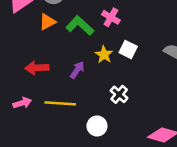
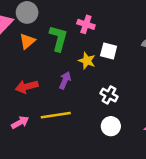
green L-shape: (80, 26) -> (58, 38), turned 75
white circle: (97, 126) -> (111, 126), moved

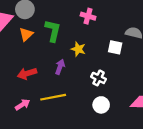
pink cross: (86, 24) -> (88, 16), moved
white square: (109, 51) -> (115, 47), moved

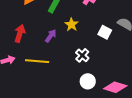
red arrow: (27, 73) -> (20, 33), turned 108
white circle: (101, 105) -> (88, 81), moved

